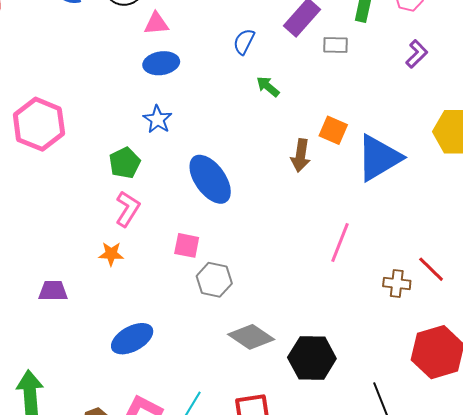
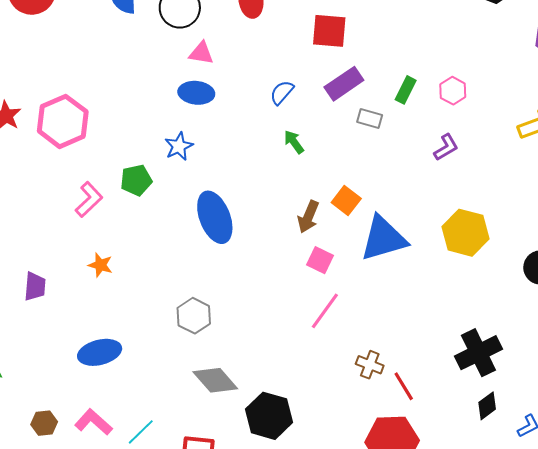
pink L-shape: (128, 209) -> (89, 199), moved
pink square: (187, 245) -> (320, 260), moved
red line: (431, 269) -> (404, 386), moved
purple trapezoid: (53, 291) -> (35, 286), turned 80

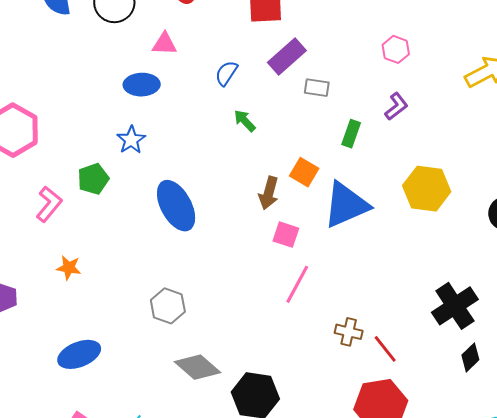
pink triangle: (201, 53) -> (165, 44), moved
green rectangle: (406, 90) -> (351, 134), moved

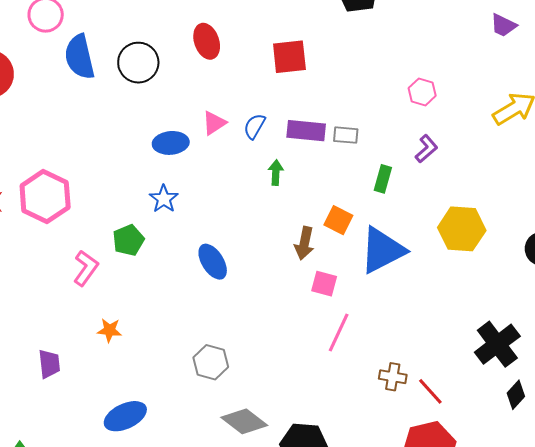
pink triangle: (165, 44) -> (214, 123), moved, turned -32
purple rectangle: (287, 56) -> (306, 131), moved, turned 51
green arrow: (245, 121) -> (276, 173), turned 50
blue ellipse: (176, 206) -> (213, 262), size x0.7

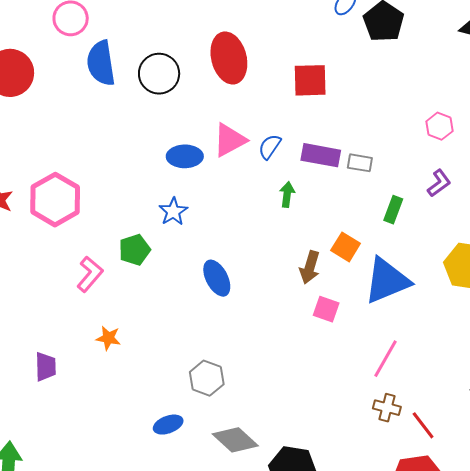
red ellipse: (207, 41) -> (229, 58), size x1.4
pink triangle: (214, 123) -> (230, 140), size x1.4
pink line: (339, 333) -> (386, 359), moved
blue ellipse: (125, 416) -> (168, 425), moved, size x0.7

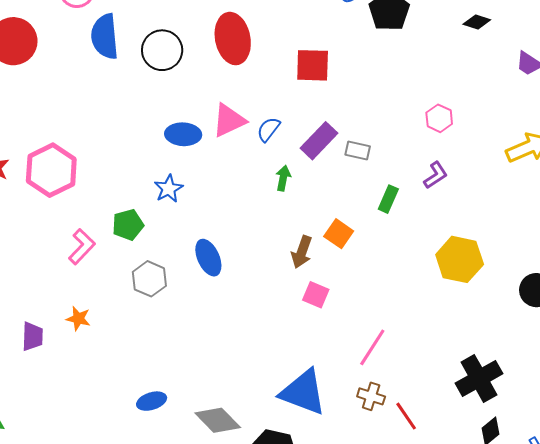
purple rectangle: (321, 155) -> (319, 141), turned -60
blue triangle: (387, 281) -> (303, 392), moved, turned 40
orange star: (108, 338) -> (78, 319), moved
gray hexagon: (207, 378) -> (149, 279), moved

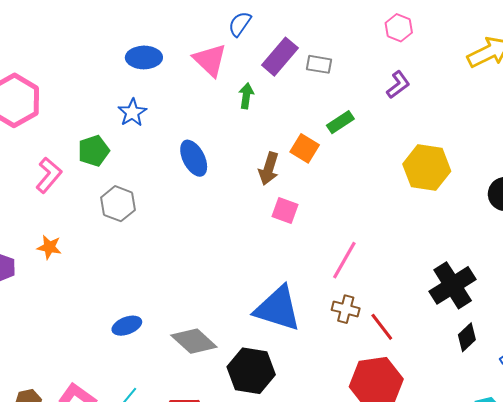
pink triangle: (229, 120) -> (210, 60), moved, turned -48
blue semicircle: (268, 129) -> (240, 24), moved
green rectangle: (388, 199) -> (340, 122), moved, turned 36
blue ellipse: (208, 258) -> (194, 158), moved

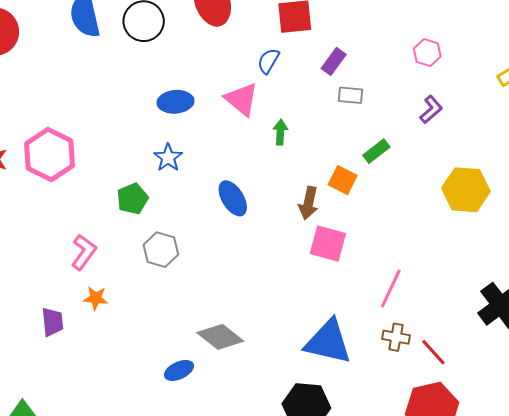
purple rectangle: (280, 57) -> (334, 61), moved, size x0.7
pink L-shape: (49, 175) -> (84, 252), moved
pink square: (285, 211) -> (328, 244), size x1.4
gray diamond: (194, 341) -> (220, 337), moved

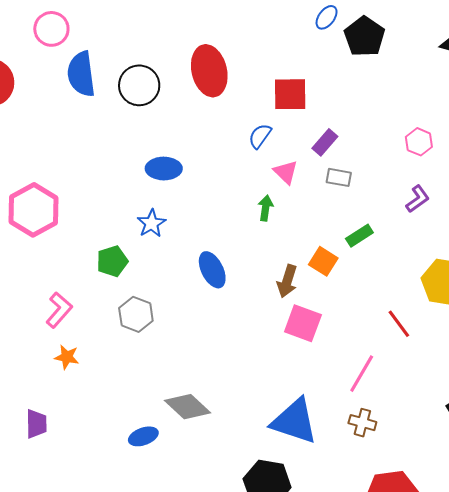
pink triangle: (242, 99) -> (286, 172), moved, size x0.7
purple trapezoid: (52, 322) -> (36, 424), moved
red line: (433, 352) -> (399, 324), moved

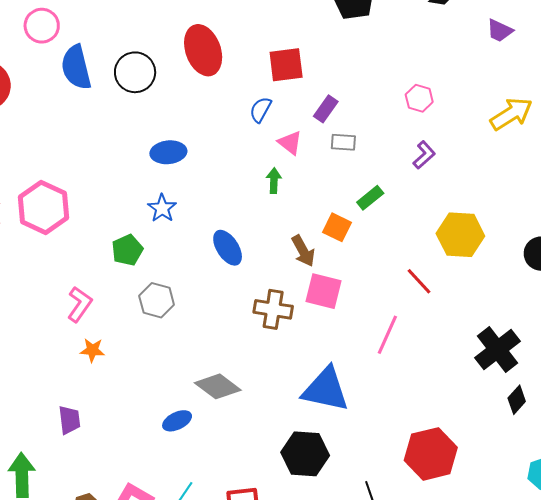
brown arrow: (287, 281) -> (303, 251), turned -40
brown cross: (362, 423) -> (273, 309), moved, size x1.4

